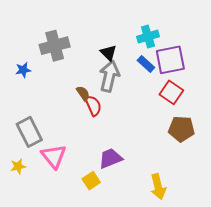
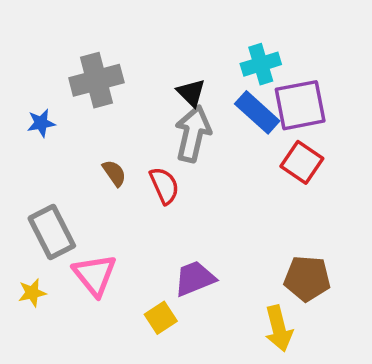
blue rectangle: (146, 64) -> (257, 112), size x1.4
brown semicircle: (83, 93) -> (114, 173), moved
brown pentagon: (181, 129) -> (307, 278), moved

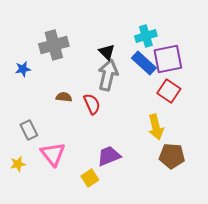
brown semicircle: (114, 173) -> (64, 97), turned -49
gray rectangle: (52, 232) -> (29, 130), size x0.7
yellow arrow: (279, 328) -> (156, 127), moved

